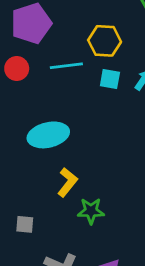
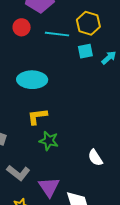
cyan square: (110, 79) -> (85, 51), turned -35
yellow L-shape: (67, 182) -> (37, 116), turned -150

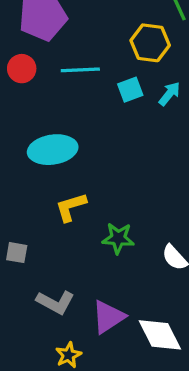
yellow hexagon: (88, 23) -> (150, 43), moved
green star: (49, 141) -> (118, 238), moved
purple triangle: (49, 187) -> (108, 317), turned 40

